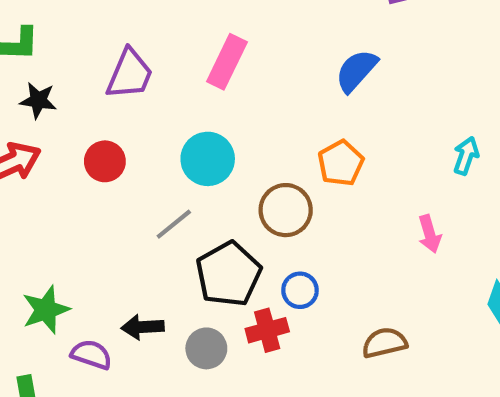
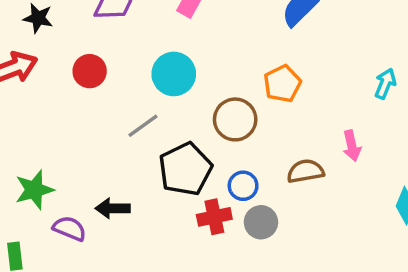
brown semicircle: (384, 343) -> (305, 171), moved
gray circle: (206, 348) -> (261, 222), moved

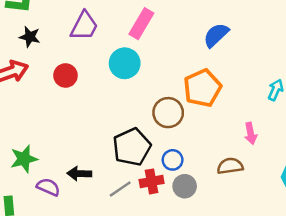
cyan circle: (174, 74) -> (125, 63), moved
orange pentagon: (282, 84) -> (202, 88), size x1.4
gray line: (143, 126) -> (120, 189), moved
brown semicircle: (305, 171) -> (230, 166), moved

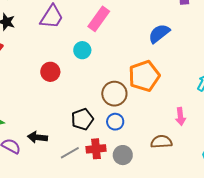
cyan circle: (125, 63) -> (82, 50), size x0.7
red circle: (65, 75) -> (50, 72), moved
black pentagon: (132, 147) -> (82, 119), size x0.7
blue circle: (173, 160) -> (115, 122), moved

